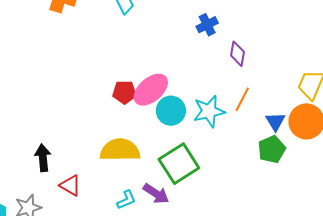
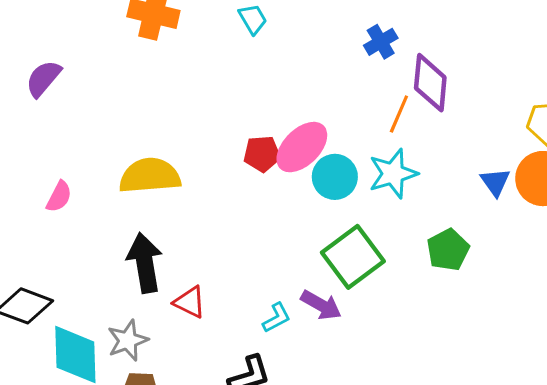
purple diamond: (238, 54) -> (430, 83), size x1.5
orange line: (242, 99) -> (399, 114), moved
green pentagon: (272, 149) -> (448, 250), moved
yellow semicircle: (120, 150) -> (150, 176), moved
black arrow: (43, 158) -> (145, 263), size x1.4

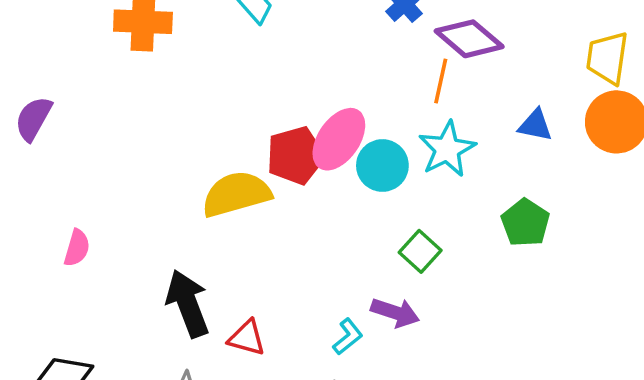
purple diamond: (430, 83) -> (469, 39), turned -44
red pentagon: (262, 154) -> (295, 155), size x1.4
yellow semicircle: (150, 176) -> (236, 194), moved
blue triangle: (495, 182) -> (535, 125), moved, turned -32
green square: (353, 257) -> (420, 251), size x0.6

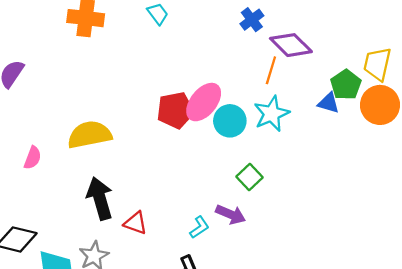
yellow semicircle: (236, 194) -> (90, 135), moved
green pentagon: (525, 223) -> (346, 85), moved

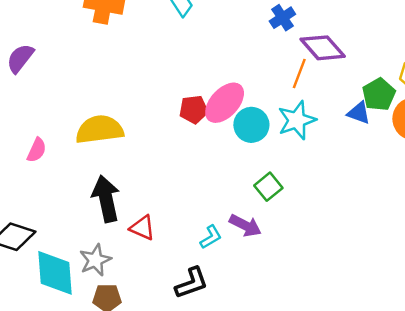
red pentagon: (175, 110) -> (194, 109), size x0.7

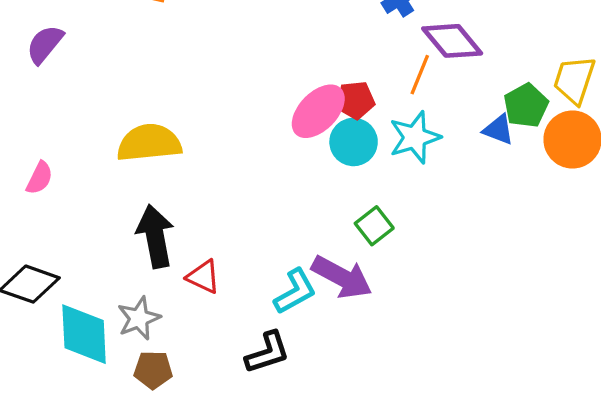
red pentagon: (194, 109) -> (355, 100), moved
pink semicircle: (37, 150) -> (40, 178), moved
purple arrow: (245, 225) -> (342, 277), size x1.4
cyan L-shape: (211, 237) -> (295, 291), size x1.4

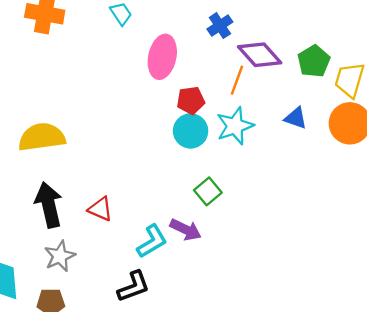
green pentagon: (526, 106) -> (314, 61), moved
pink ellipse: (318, 111) -> (162, 57), moved, turned -30
red triangle: (203, 277) -> (100, 209), moved
purple arrow: (342, 277) -> (186, 230), size x0.7
gray star: (139, 318) -> (60, 256), moved

